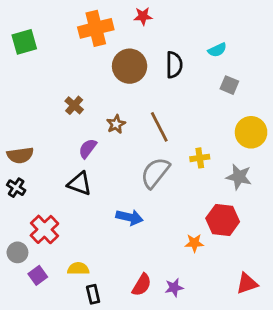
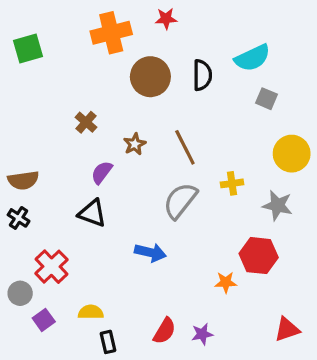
cyan semicircle: (217, 50) -> (252, 58), size x1.6

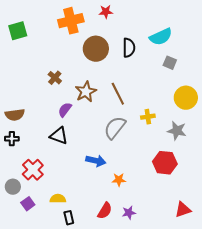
brown star: (135, 144) -> (86, 92), size x1.5
black cross: (19, 218) -> (12, 139), turned -32
orange star: (226, 282) -> (119, 180), moved

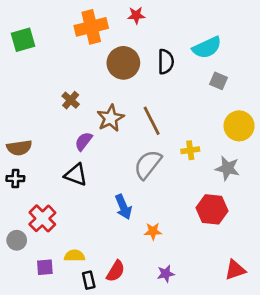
blue arrow: (96, 161) -> (123, 207), turned 54
purple square: (28, 204) -> (45, 267), moved, turned 32
red semicircle: (105, 211) -> (116, 271), moved

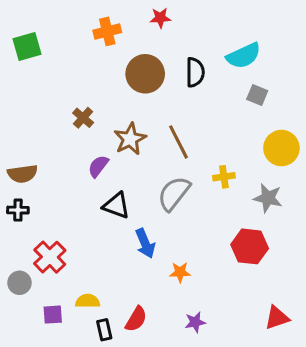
orange cross: (91, 27) -> (107, 31), size x0.7
black triangle: (76, 175) -> (116, 206), moved

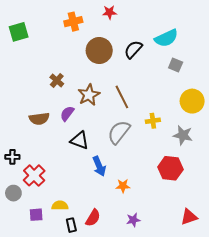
black semicircle: (195, 72) -> (133, 49), turned -138
brown semicircle: (23, 174) -> (39, 119), moved
black cross: (18, 210) -> (12, 157), moved

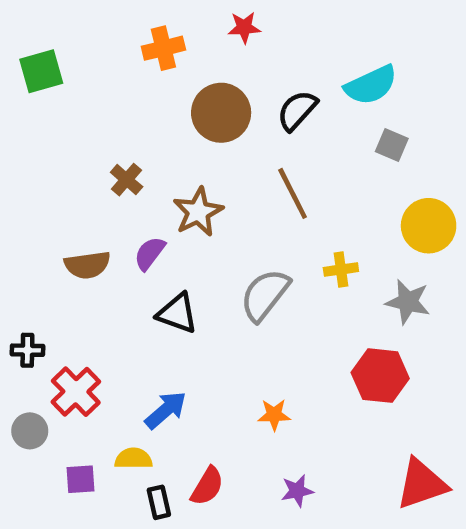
brown line: (122, 97) -> (293, 193), moved
blue arrow: (99, 166) -> (166, 410), moved, turned -108
red triangle: (189, 217) -> (422, 484), size x1.4

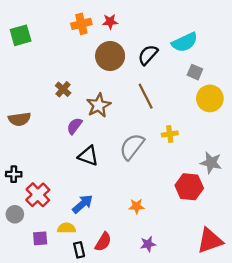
red star: (244, 27) -> (110, 22), moved
yellow circle: (429, 226) -> (210, 98), moved
brown semicircle: (87, 265) -> (19, 119), moved
gray star: (408, 302) -> (211, 163), moved

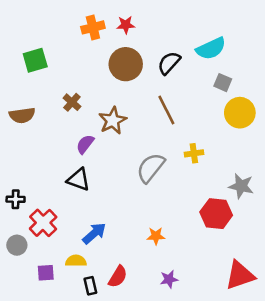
green square: (21, 35) -> (35, 60), moved
brown semicircle: (19, 119) -> (22, 115), moved
black triangle: (88, 156) -> (79, 180), moved

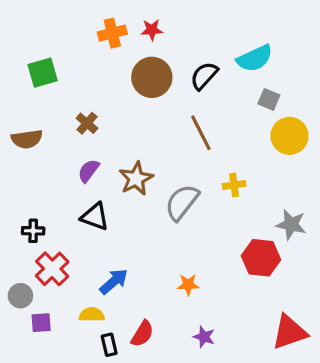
brown star: (113, 121) -> (136, 179), moved
purple semicircle: (85, 144) -> (89, 171), moved
black cross: (16, 199) -> (33, 231), moved
purple square: (46, 273) -> (41, 323), moved
purple star: (169, 279) -> (204, 337), turned 30

